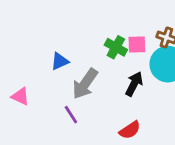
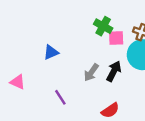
green cross: (116, 47) -> (103, 26), moved
gray arrow: (85, 84) -> (91, 72), moved, size x0.7

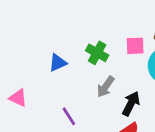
green cross: (103, 26) -> (97, 53), moved
black arrow: (114, 71) -> (131, 104), moved

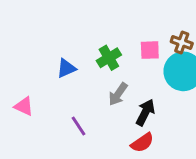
green cross: (97, 53) -> (109, 58), turned 30

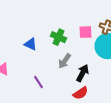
green cross: (109, 58) -> (58, 37), turned -35
blue triangle: (66, 68) -> (30, 44), turned 48

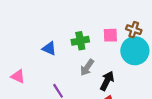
green cross: (58, 37) -> (80, 41), turned -35

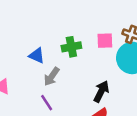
gray arrow: (87, 67) -> (52, 77), moved

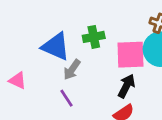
pink square: (105, 41) -> (130, 55), moved, size x1.6
blue triangle: (37, 55) -> (56, 46), size x1.6

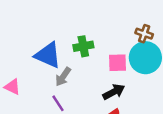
pink square: (130, 55) -> (118, 63), size x0.7
black arrow: (126, 86) -> (114, 92), turned 35

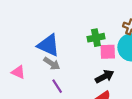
green cross: (83, 46) -> (96, 38), moved
gray arrow: (63, 77) -> (52, 64), moved, turned -91

